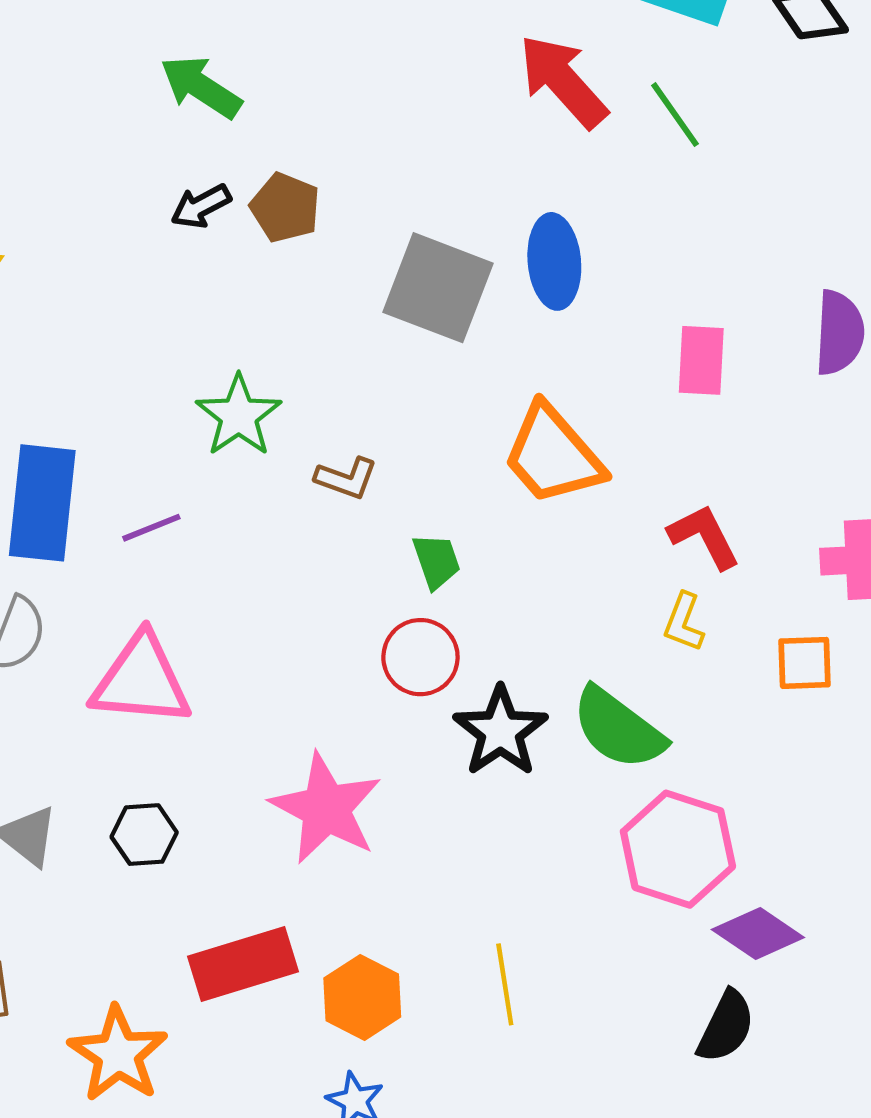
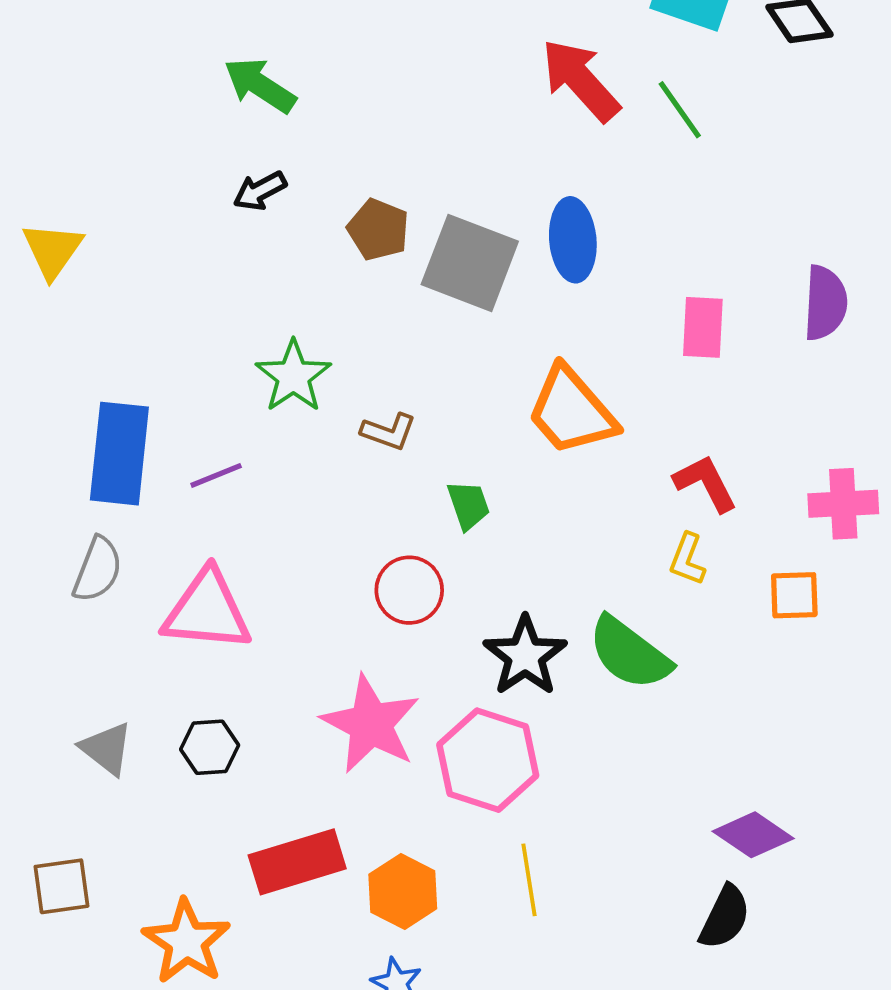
brown pentagon: (285, 208) -> (378, 229), moved
red circle: (420, 657) -> (409, 590), moved
pink hexagon: (678, 849) -> (488, 760), moved

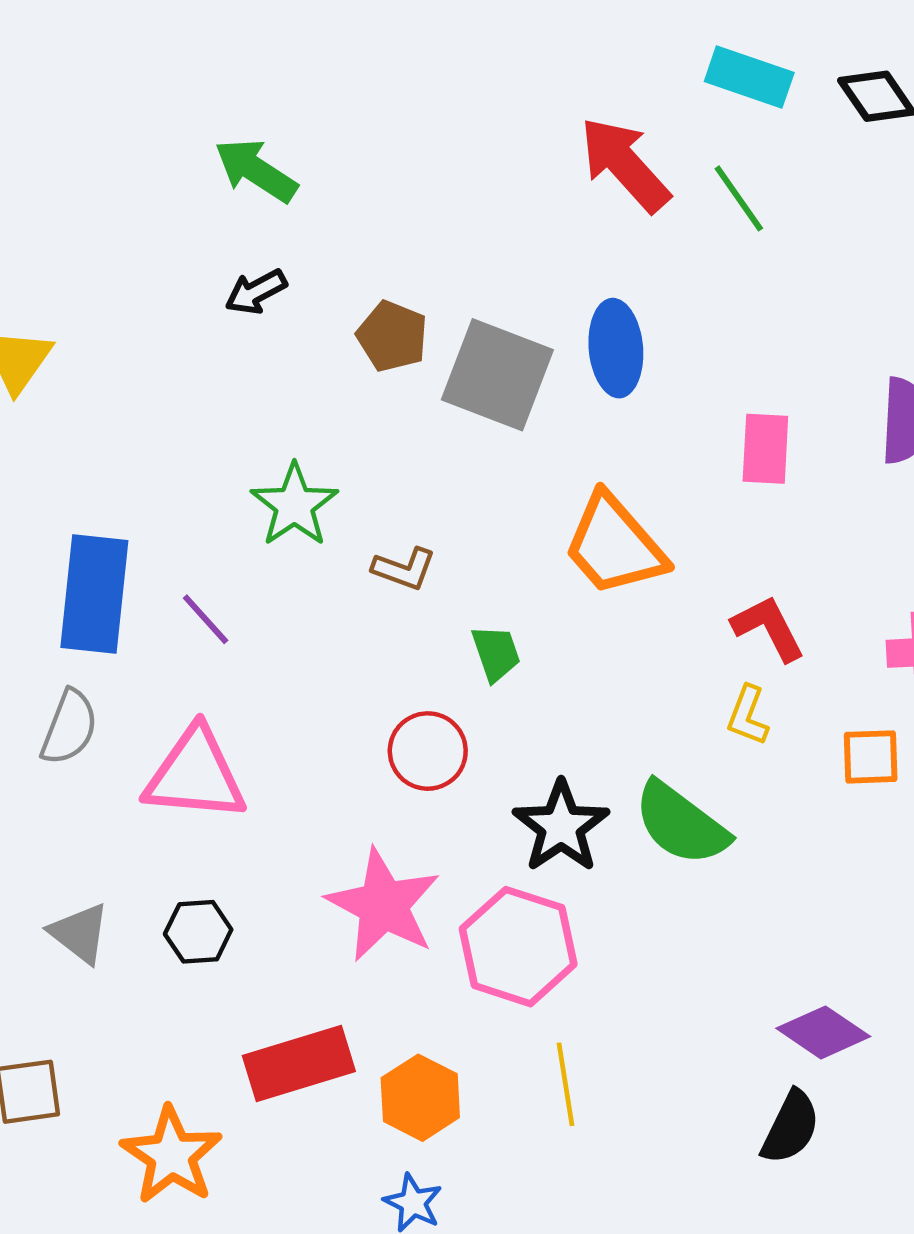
purple line: (216, 475) -> (206, 619), turned 70

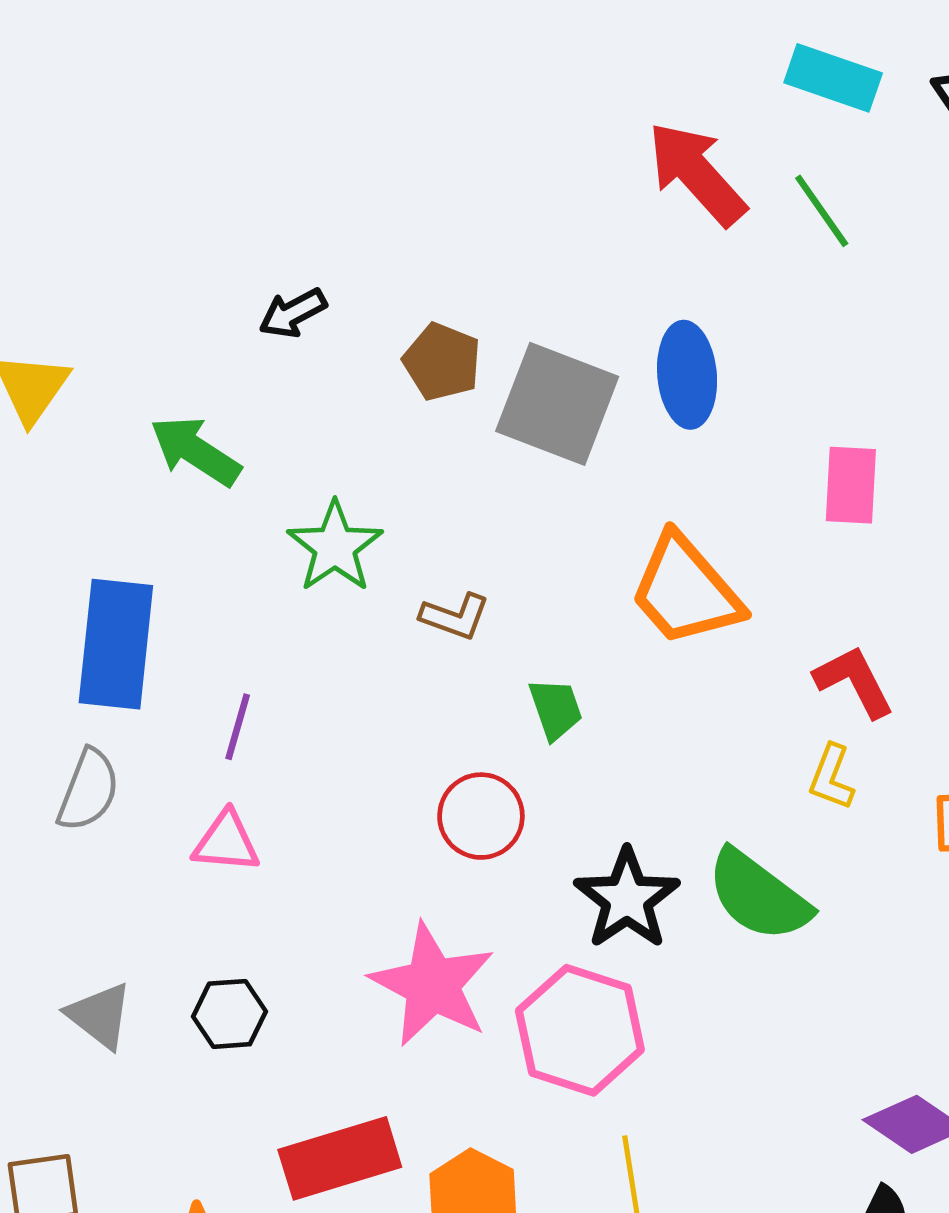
green arrow: (256, 170) -> (195, 451), moved
purple line: (206, 619) -> (238, 727), moved, turned 58
pink triangle: (195, 775) -> (226, 842), size x0.6

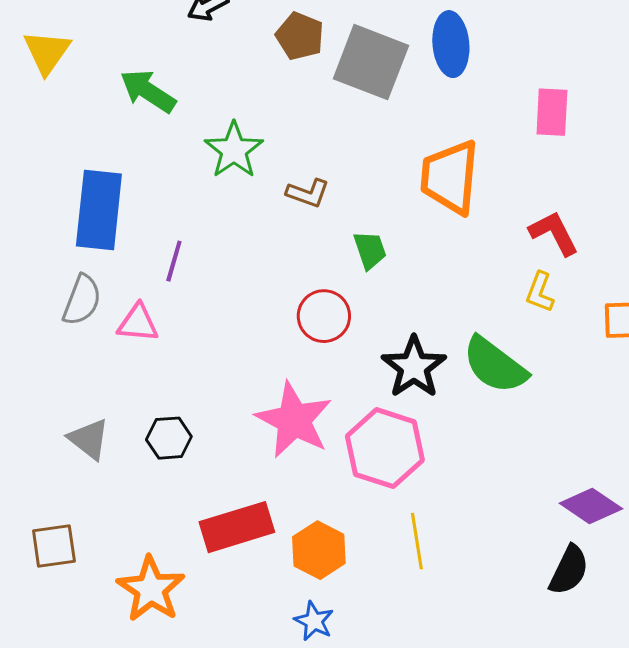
orange trapezoid: (685, 591) -> (450, 177), turned 46
pink triangle: (226, 842) -> (138, 323), moved

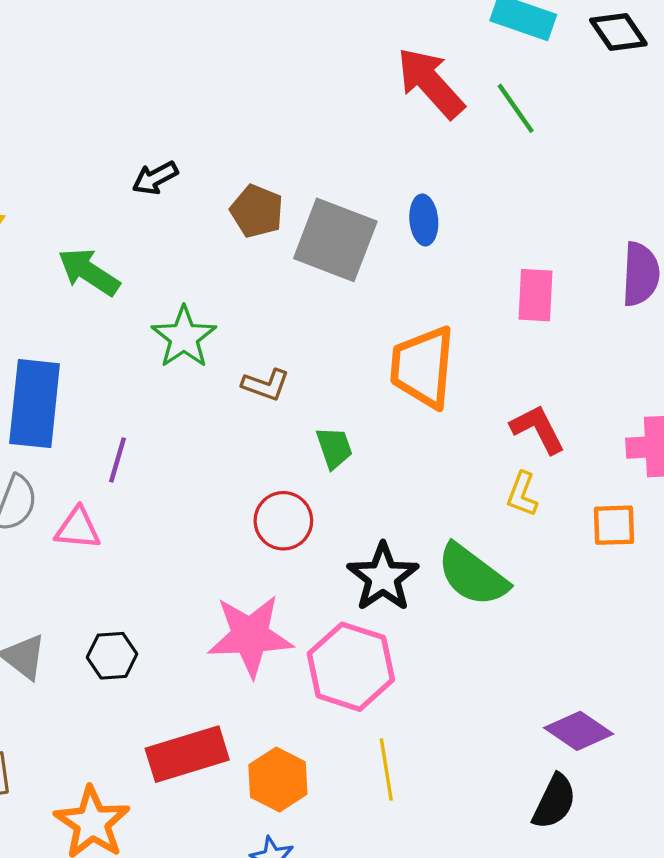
blue ellipse: (451, 44) -> (424, 220), size x0.7
pink star: (294, 420) -> (250, 636), turned -30

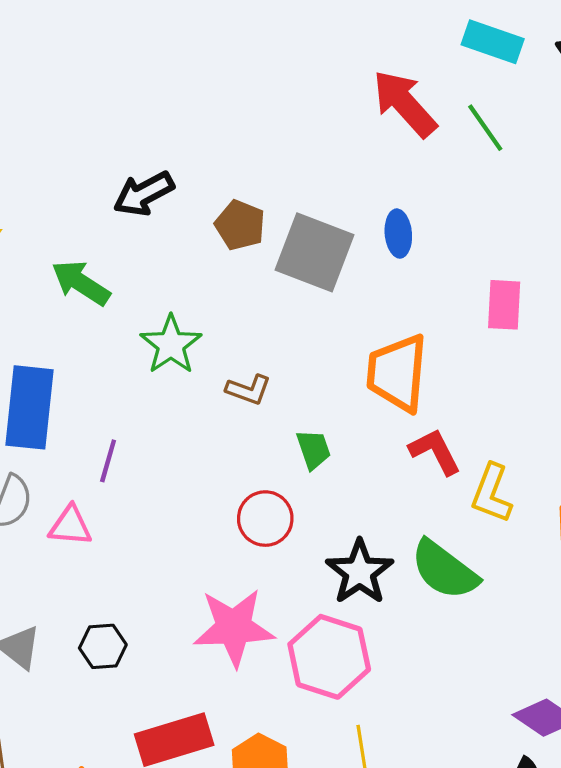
black arrow: (155, 178) -> (144, 194), size x1.4
red L-shape: (538, 429) -> (435, 451), moved
yellow L-shape: (522, 494) -> (492, 493), size x1.4

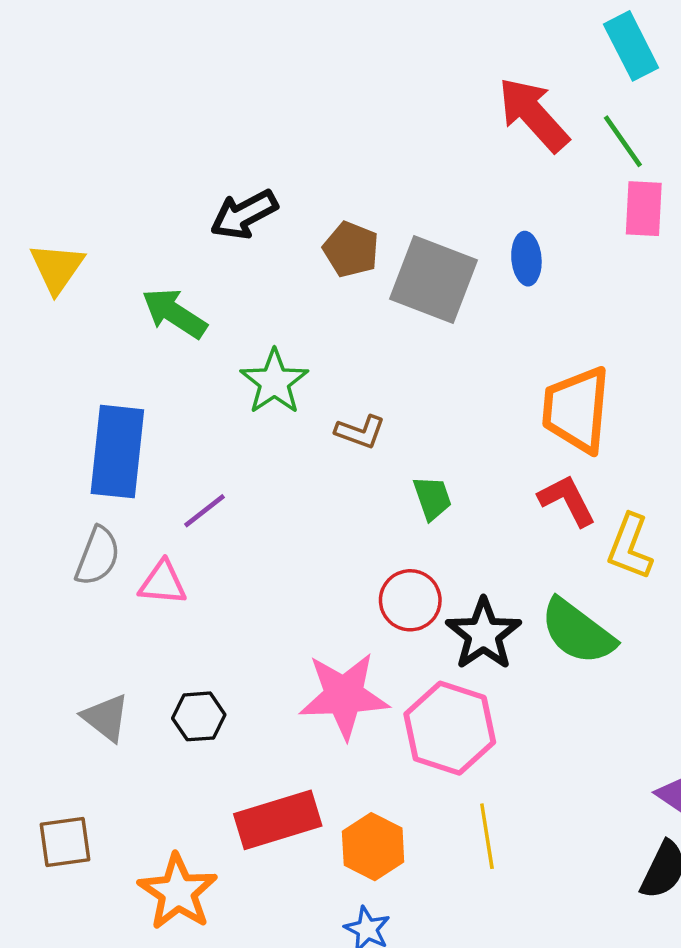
cyan rectangle: (493, 42) -> (631, 46), turned 44
pink rectangle: (504, 305) -> (644, 209), moved
orange trapezoid: (397, 373) -> (576, 410), moved
purple line: (108, 461) -> (205, 511), turned 36
red circle: (265, 519) -> (410, 600), moved

